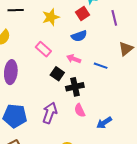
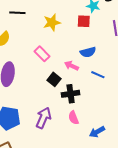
red square: (83, 13) -> (84, 21), turned 32
blue semicircle: (79, 36) -> (88, 52), moved

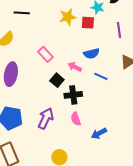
yellow star: (52, 22) -> (68, 17), moved

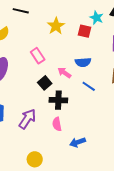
yellow star: (68, 17) -> (56, 26), moved, turned -30

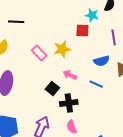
yellow star: (56, 26) -> (62, 49), moved, turned 30
pink rectangle: (38, 56) -> (39, 53), moved
blue semicircle: (83, 62) -> (101, 61), moved

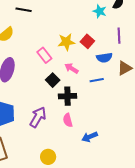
red square: (82, 30) -> (87, 41), moved, turned 32
pink rectangle: (39, 53) -> (44, 55), moved
blue line: (96, 84) -> (97, 80), turned -40

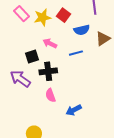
pink rectangle: (44, 55) -> (21, 14), moved
black square: (53, 80) -> (32, 57), turned 32
purple arrow: (38, 117) -> (20, 79), moved, turned -80

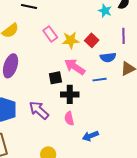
pink arrow: (50, 43) -> (75, 67), size x1.5
purple arrow: (20, 79) -> (39, 110), moved

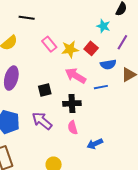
cyan star: (105, 11) -> (103, 26), moved
purple line: (123, 36) -> (122, 42), turned 35
black square: (55, 78) -> (45, 90), moved

